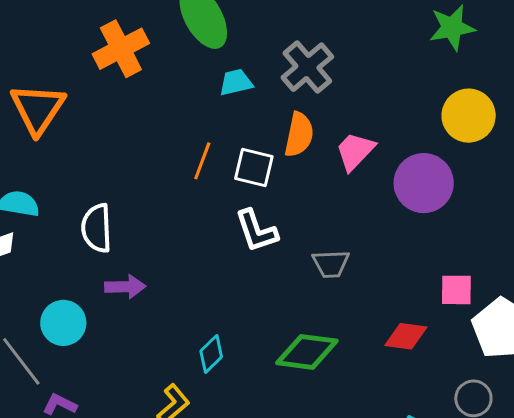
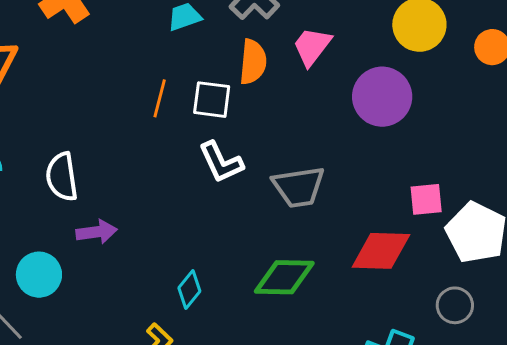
pink trapezoid: (355, 151) -> (312, 46), moved
gray trapezoid: (331, 264) -> (299, 187), size x1.4
red diamond: (406, 336) -> (381, 251), size x1.4

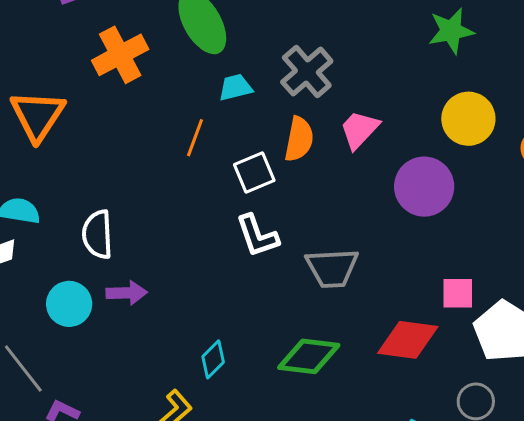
orange line: (160, 98) -> (195, 138), moved
white square: (212, 100) -> (254, 172), turned -36
cyan circle: (39, 275) -> (69, 304), moved

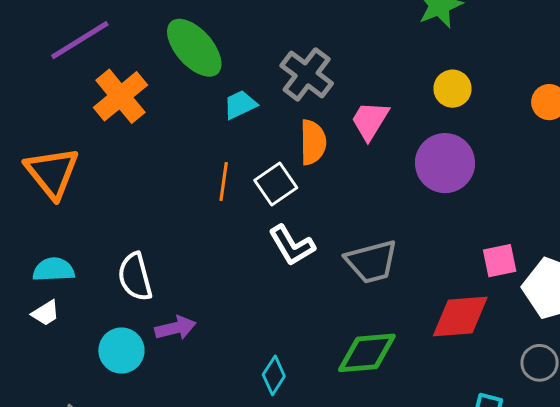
yellow circle: (468, 119) -> (452, 89), moved, size x0.7
orange line: (195, 138) -> (224, 182), moved

